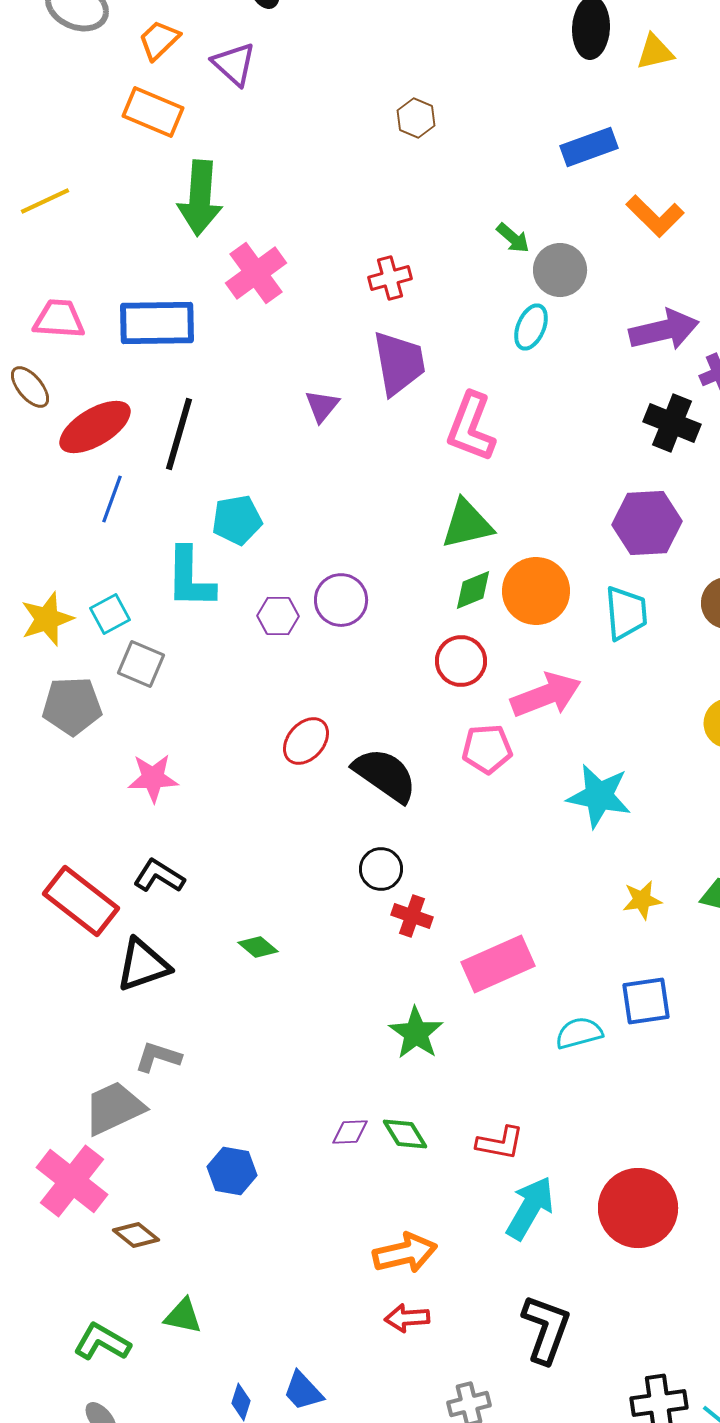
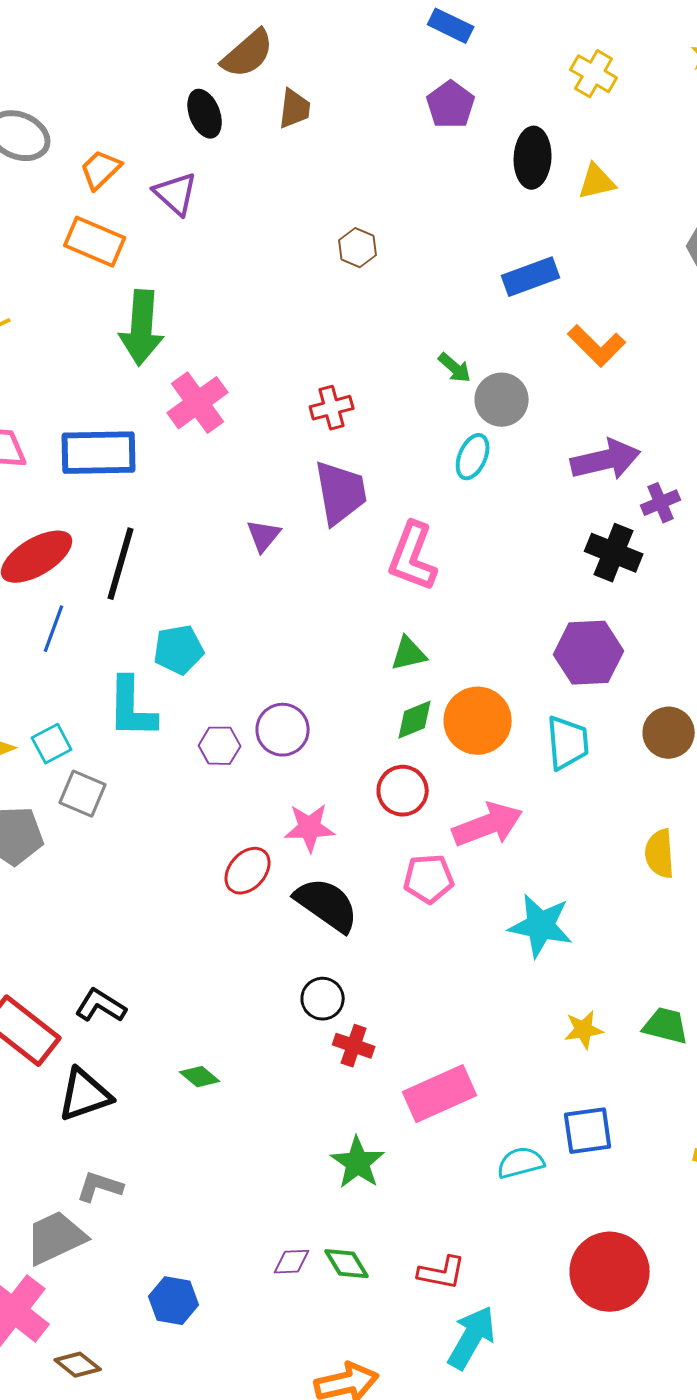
green triangle: (467, 524) -> (409, 654), size x0.7
pink star: (153, 778) -> (310, 828), moved
red circle: (638, 1208) -> (610, 1272), moved

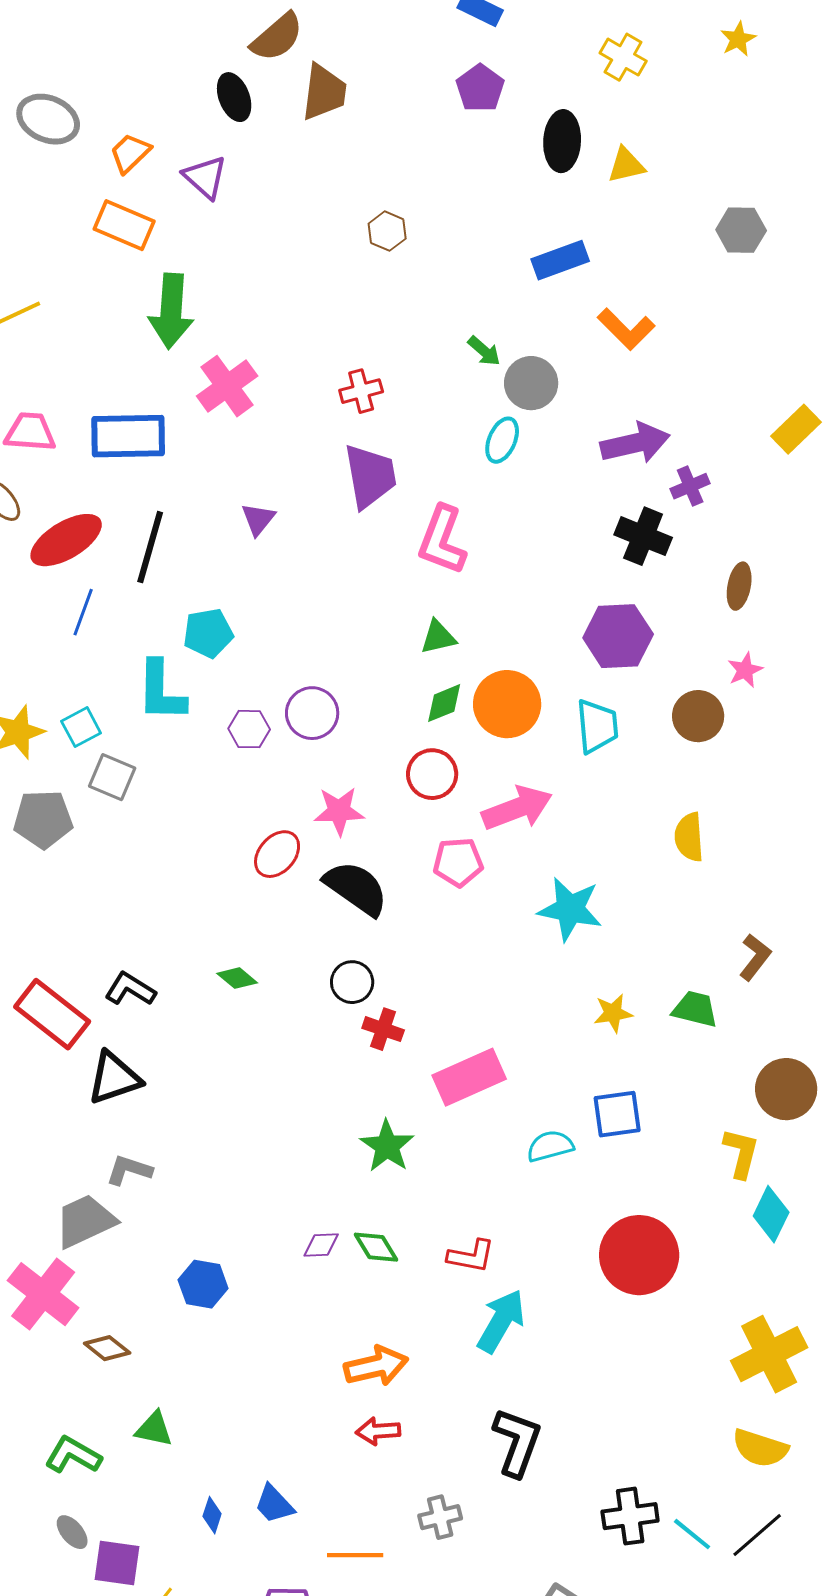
brown trapezoid: (295, 109) -> (324, 92), size x1.4
purple triangle: (264, 536) -> (258, 519), moved
green diamond: (200, 1077) -> (237, 978), moved

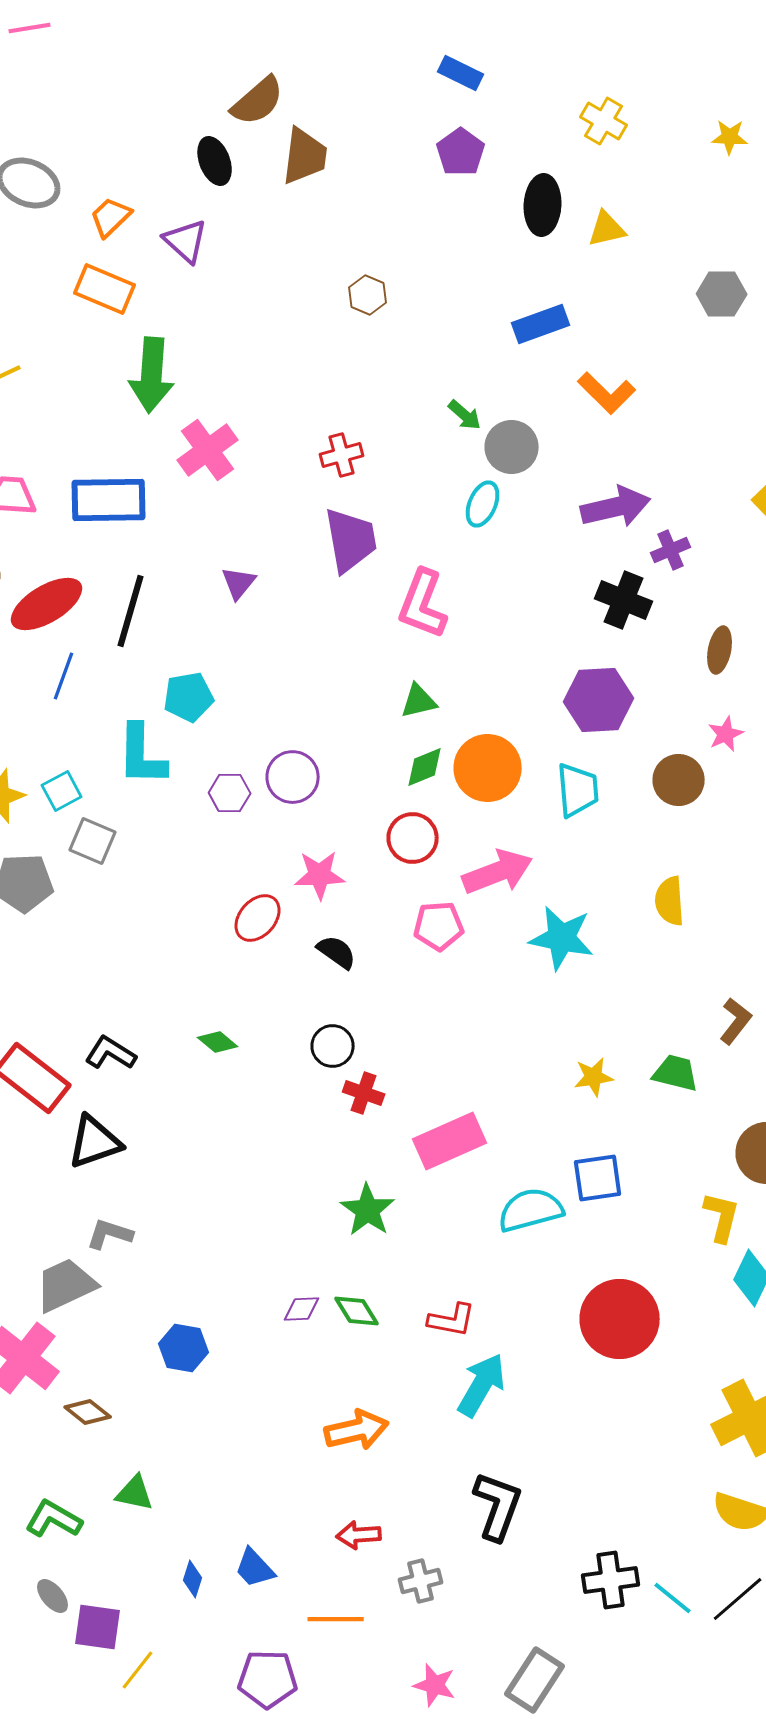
yellow star: (738, 39) -> (730, 137), moved, turned 30
black semicircle: (356, 888) -> (337, 952), size x0.6
cyan star: (570, 909) -> (562, 938), moved
cyan semicircle: (550, 1146) -> (531, 1210), size x1.4
red arrow: (378, 1431) -> (359, 1535), moved

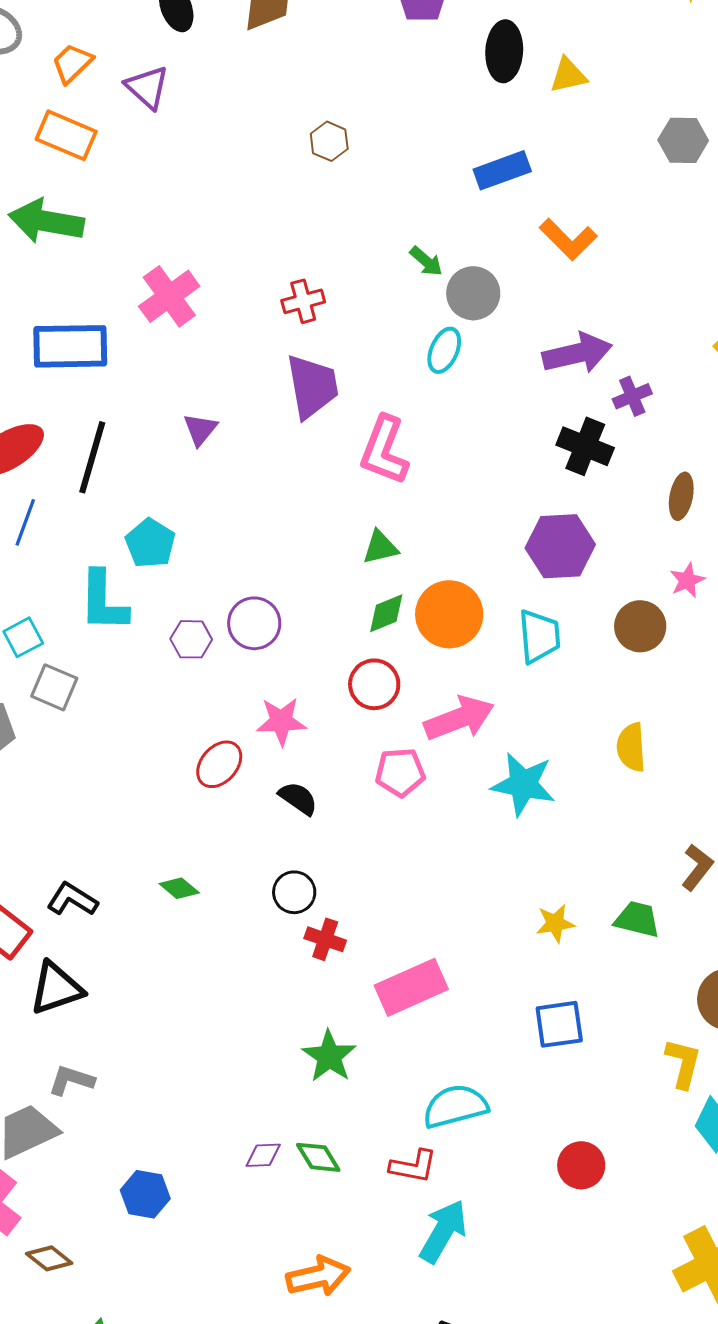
green arrow: (152, 375) -> (46, 221), moved, turned 96
cyan pentagon: (189, 697) -> (150, 543), turned -30
cyan semicircle: (531, 1210) -> (455, 1106), moved
red circle: (620, 1319) -> (581, 1165), size x0.6

